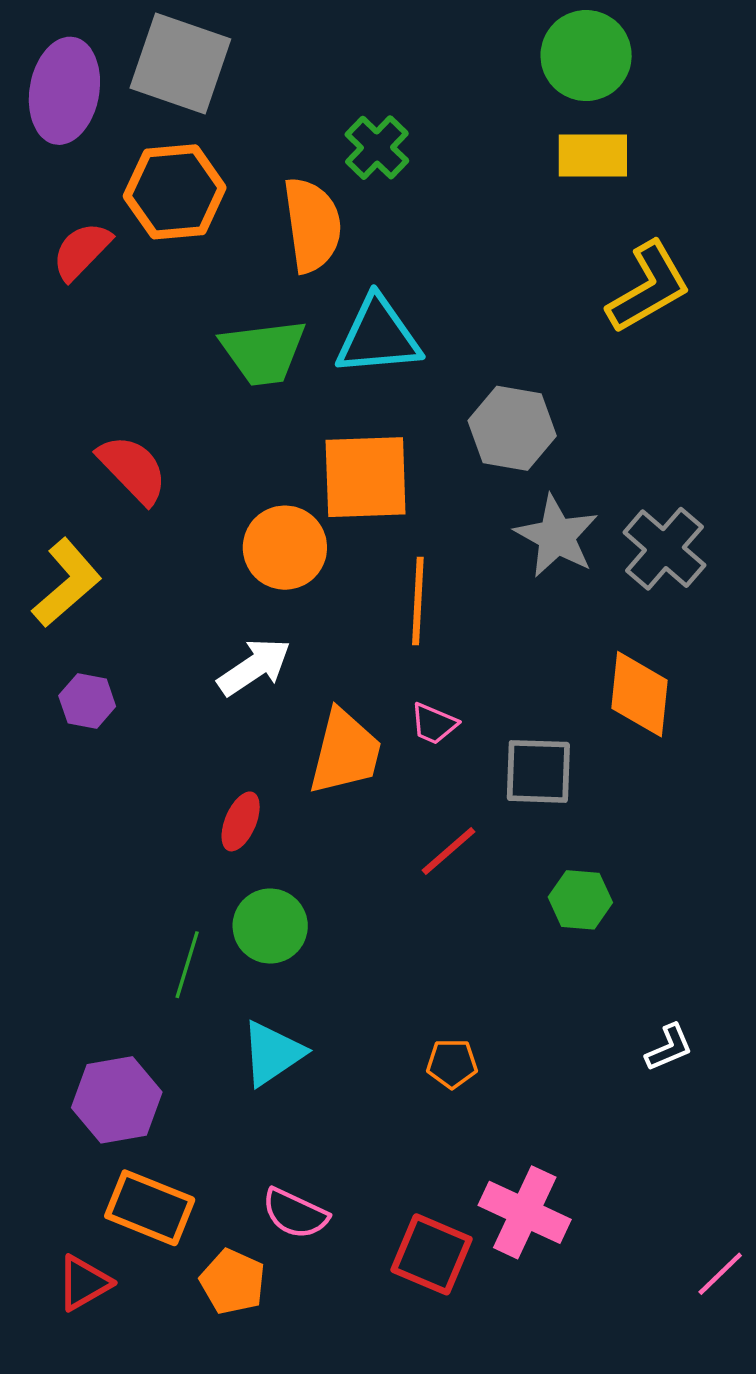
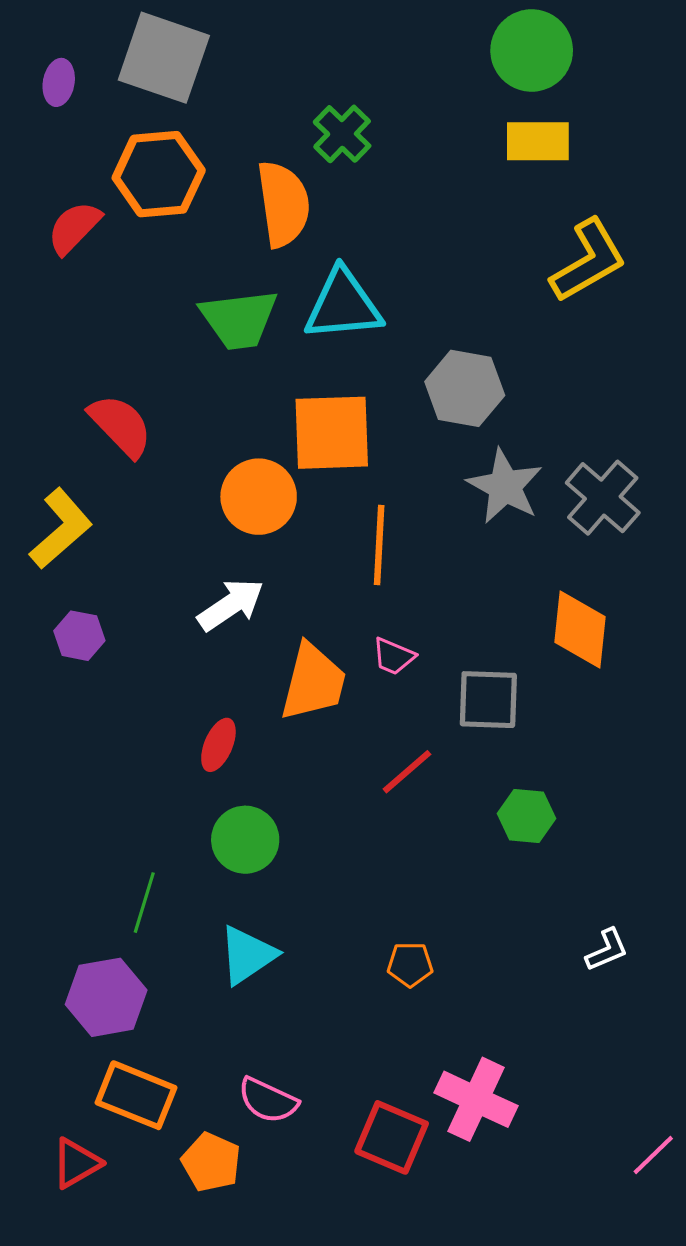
purple ellipse: (64, 91) -> (59, 82), size x0.5
green line: (187, 965) -> (144, 903), moved

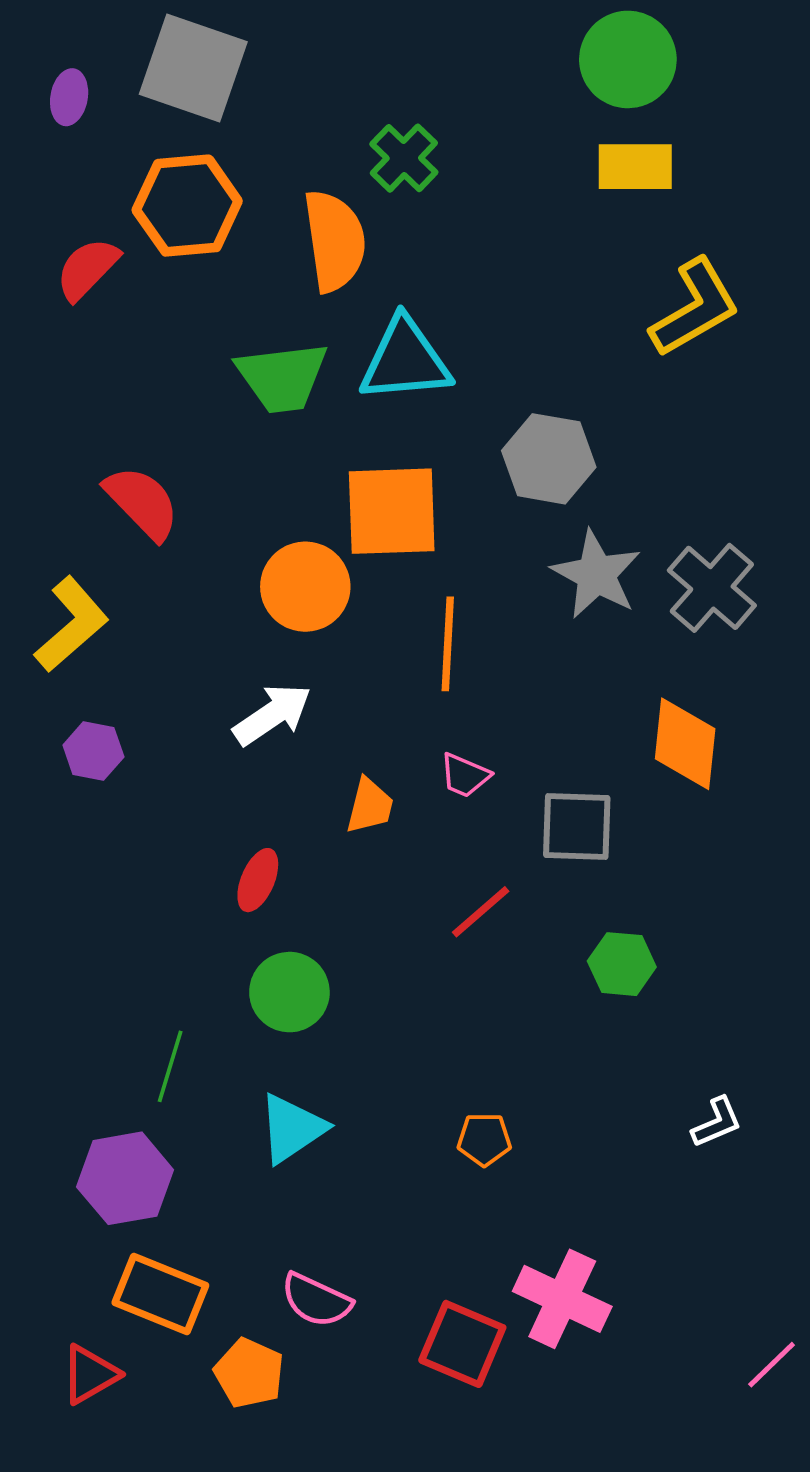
orange trapezoid: (313, 682) -> (370, 806), size x0.6

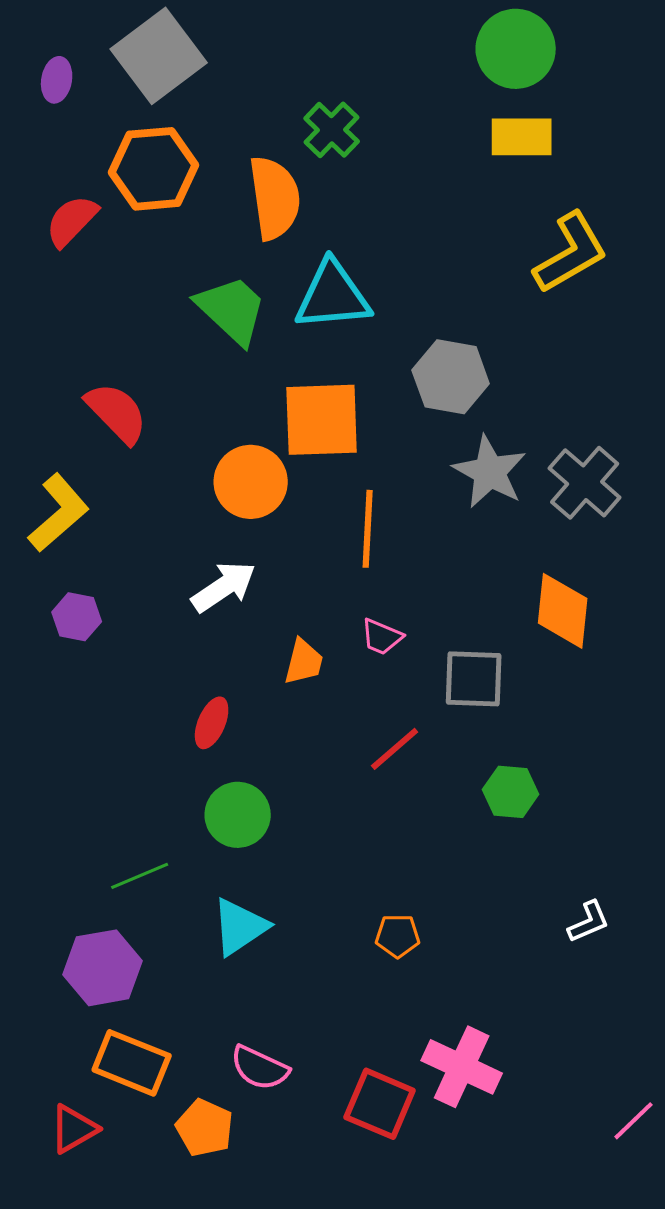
gray square: (193, 68) -> (159, 56), turned 34
green trapezoid: (282, 377) -> (232, 310), turned -130
green line: (170, 1066) -> (140, 876), turned 50

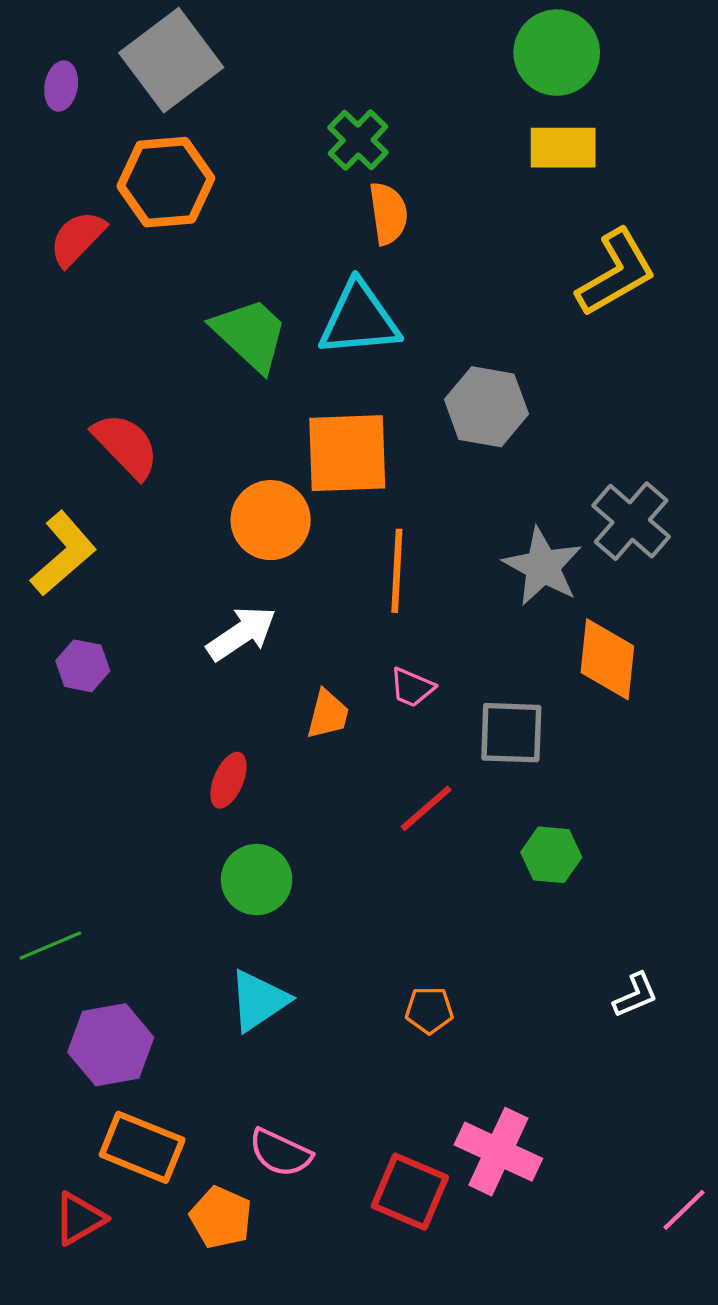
orange semicircle: (275, 198) -> (388, 213), moved, size x0.7
gray star: (490, 472) -> (543, 566), moved
green line: (140, 876) -> (50, 945), moved

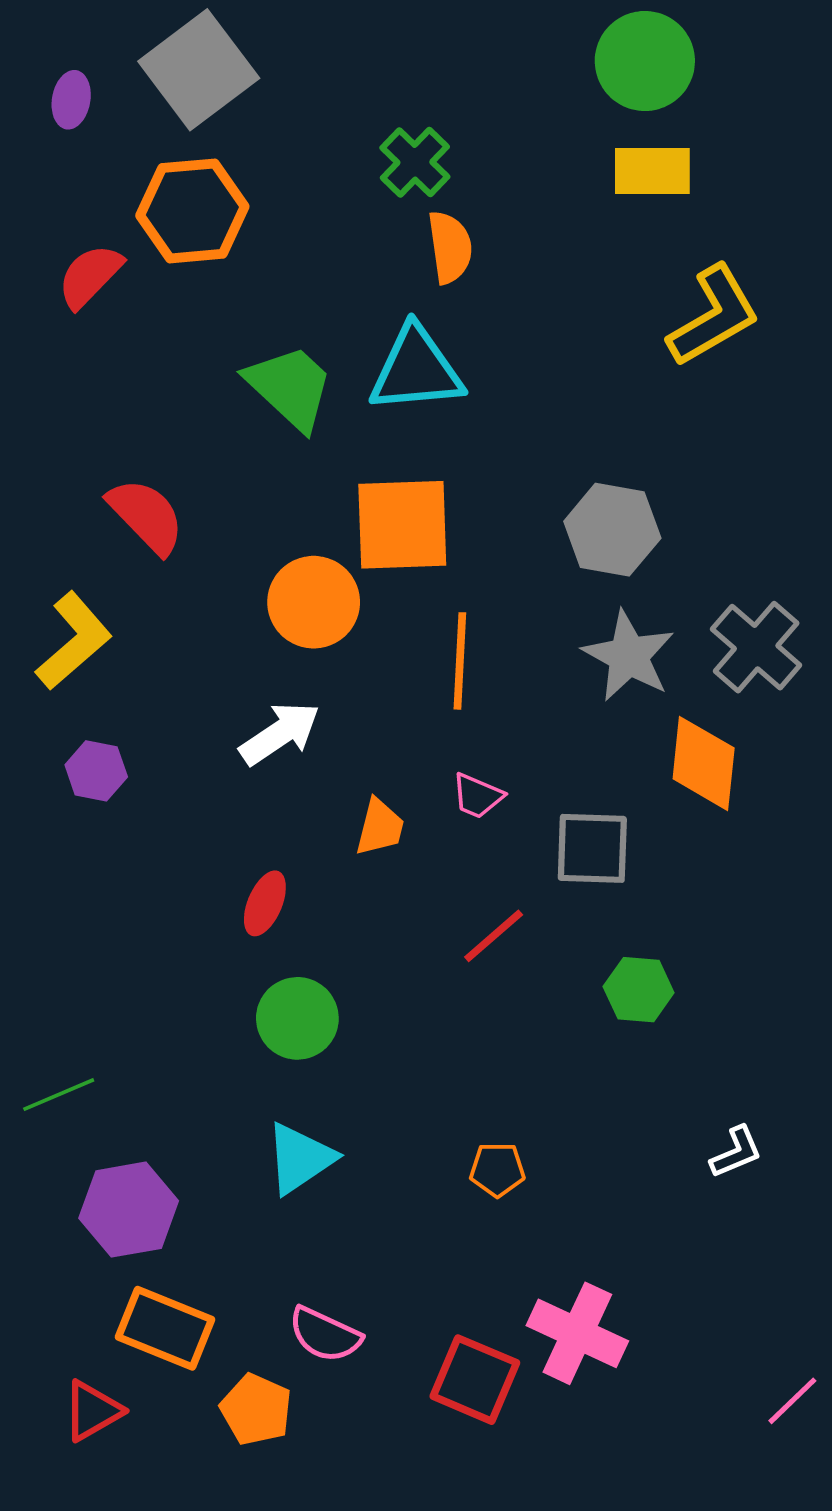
gray hexagon: (486, 407) -> (612, 530), moved
gray cross: (631, 521) -> (756, 647), moved

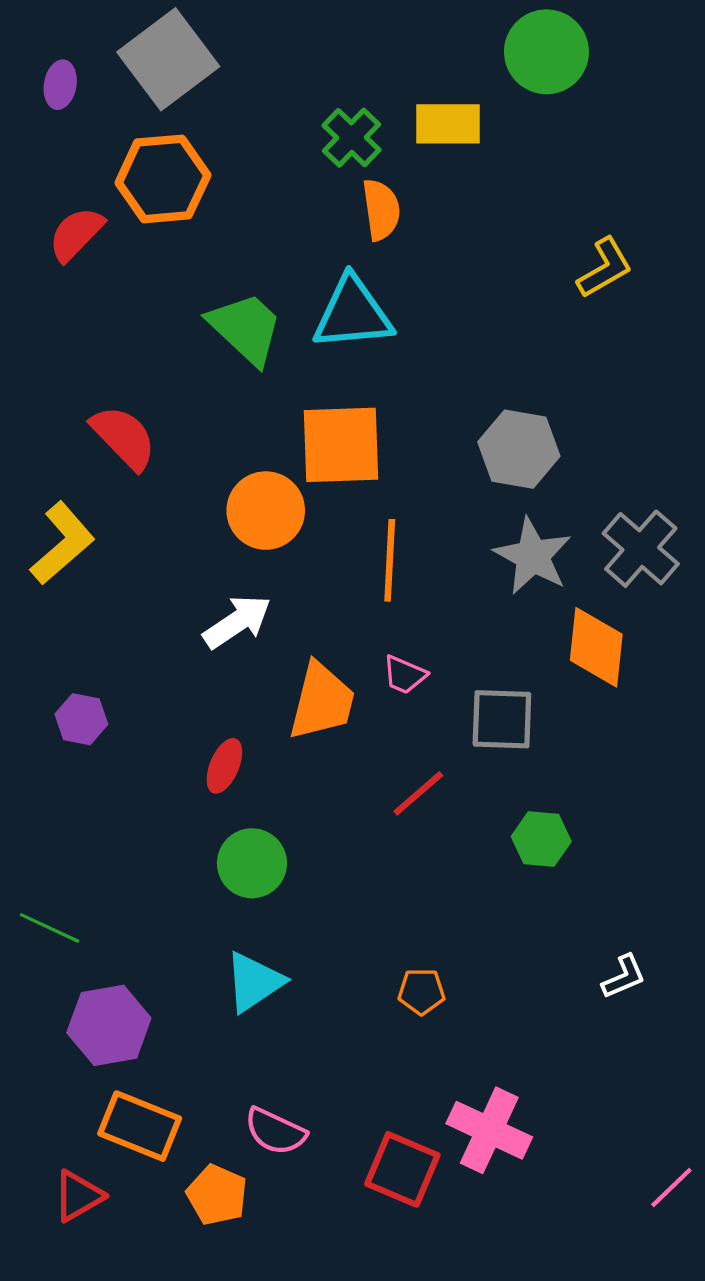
yellow rectangle: (652, 171) -> (448, 124), moved
yellow L-shape: (714, 316) -> (605, 268), size x0.7
purple hexagon: (96, 771) -> (81, 719), moved
orange trapezoid: (380, 827) -> (322, 701), size x1.6
green line: (59, 1095) -> (50, 928), turned 48

